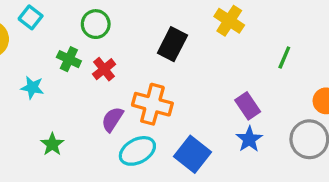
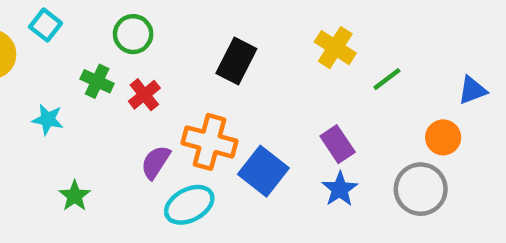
yellow cross: (229, 21) -> (335, 48), moved
green line: (284, 57) -> (387, 79), turned 30
blue square: (192, 154) -> (263, 171), moved

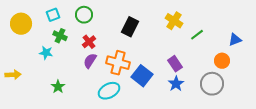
cyan square: (45, 25) -> (53, 15), moved, turned 32
green cross: (97, 81) -> (60, 36), moved
purple semicircle: (156, 162) -> (90, 61), moved

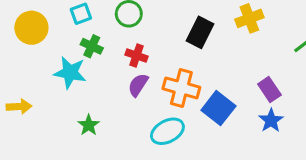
yellow cross: (174, 21) -> (249, 18), moved, turned 36
red cross: (89, 42) -> (137, 56), turned -32
cyan star: (46, 53) -> (70, 73), size x1.5

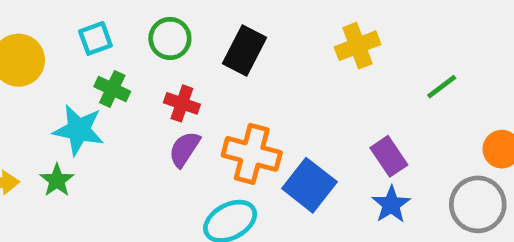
black rectangle: (200, 32) -> (244, 51), moved
green star: (89, 125) -> (57, 180), moved

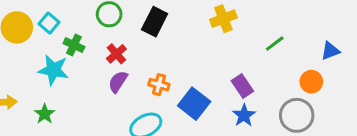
cyan square: (95, 38) -> (49, 23), moved, turned -30
red cross: (182, 103) -> (116, 54), turned 30
orange cross: (252, 154) -> (159, 85), size x0.6
green star: (57, 180) -> (45, 114), moved

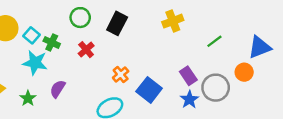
cyan square: (49, 23) -> (31, 35), moved
blue triangle: (330, 51) -> (260, 47), size x1.5
purple semicircle: (118, 82) -> (58, 89), moved
orange cross: (159, 85) -> (121, 75), turned 35
gray circle: (297, 115) -> (216, 88), moved

